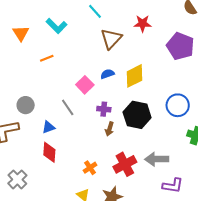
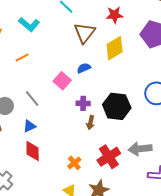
yellow diamond: (135, 76) -> (115, 48), moved
gray line: (68, 107) -> (32, 99), moved

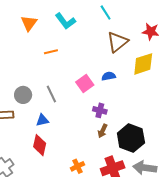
black hexagon: (117, 106) -> (131, 138), moved

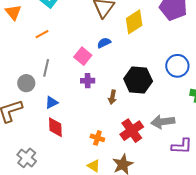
gray line: (51, 94) -> (46, 68), moved, turned 54
purple cross: (100, 110) -> (88, 81), moved
black hexagon: (131, 138) -> (138, 80), moved
orange cross: (78, 166) -> (97, 138), turned -32

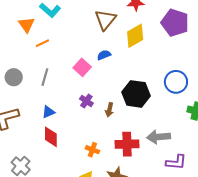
orange triangle: (13, 12) -> (26, 25), moved
purple cross: (88, 81) -> (86, 101), moved, turned 32
gray circle: (26, 83) -> (14, 77), moved
red cross: (132, 131) -> (127, 144), turned 30

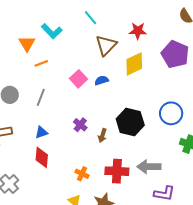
pink square: (82, 67) -> (79, 79), moved

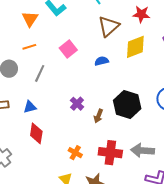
orange line: (41, 63) -> (29, 47), moved
pink square: (79, 79) -> (68, 49), moved
blue triangle: (41, 132) -> (30, 107), moved

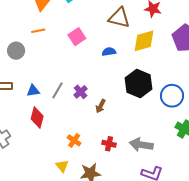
brown triangle: (109, 26) -> (119, 18), turned 50
gray line: (40, 73) -> (57, 90), moved
black hexagon: (127, 105) -> (138, 84), moved
red cross: (110, 153) -> (109, 144), size x0.6

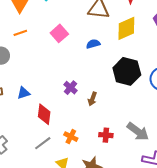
gray line: (57, 90) -> (43, 143), moved, turned 30
red diamond: (37, 118) -> (44, 114), moved
gray arrow: (141, 145) -> (138, 132), turned -145

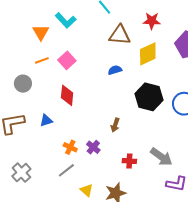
pink square: (59, 33) -> (67, 60), moved
purple cross: (71, 88) -> (93, 147), moved
red diamond: (44, 114) -> (67, 95), moved
orange cross: (71, 137) -> (70, 147), moved

